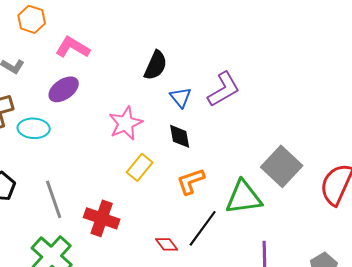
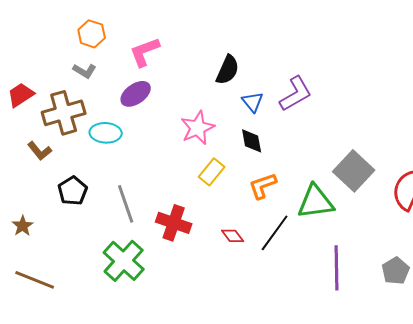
orange hexagon: (32, 19) -> (92, 34), moved
pink L-shape: (73, 47) -> (145, 52), turned -52
red diamond: (167, 244) -> (233, 236), moved

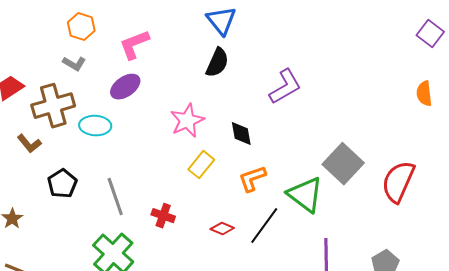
blue triangle: (253, 102) -> (221, 21), moved, size x1.4
green triangle: (316, 202) -> (305, 195), turned 45
red cross: (174, 223) -> (163, 216), size x0.7
red diamond: (233, 236) -> (222, 229), turned -30

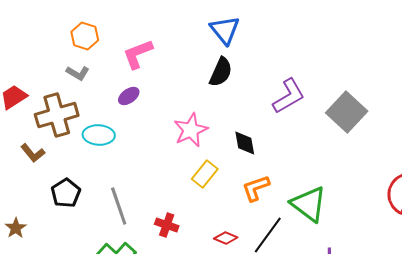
purple ellipse: (125, 87) -> (129, 96), size x0.7
gray square: (343, 164) -> (347, 112), moved

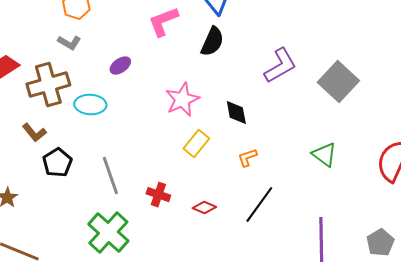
pink L-shape: (138, 54) -> (163, 22), moved
brown L-shape: (33, 153) -> (34, 133), moved
orange L-shape: (256, 188) -> (247, 158), size x0.7
green triangle: (309, 204) -> (324, 155), moved, size x0.7
red diamond: (226, 238) -> (204, 208), moved

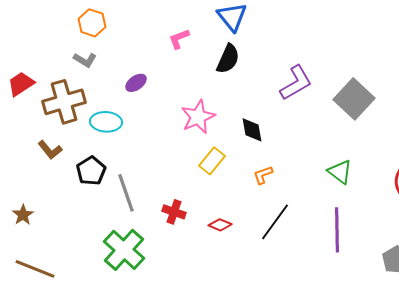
pink L-shape: (163, 22) -> (179, 39), size x0.7
black pentagon: (57, 163) -> (91, 171), moved
purple line: (321, 240) -> (337, 230), moved

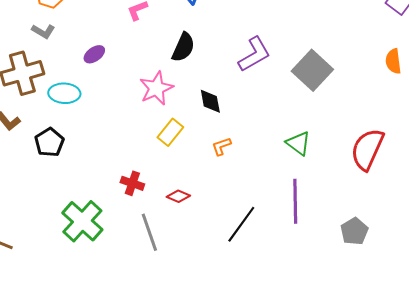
black semicircle: (228, 59) -> (183, 47), moved
gray line: (126, 193) -> (149, 232), moved
black line: (275, 222) -> (241, 224), moved

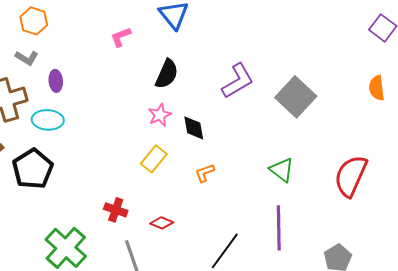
purple ellipse: (94, 54) -> (56, 81), moved, turned -60
pink star: (156, 88) -> (160, 115), moved, size x0.7
black pentagon: (49, 142) -> (33, 169), size x1.4

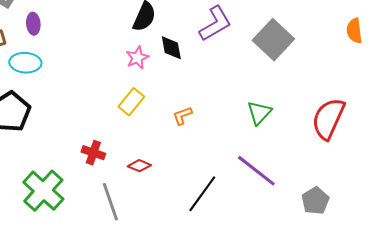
black diamond: (194, 128) -> (171, 48), moved
green triangle: (282, 170) -> (259, 113), turned 36
purple line: (279, 228) -> (256, 171), turned -51

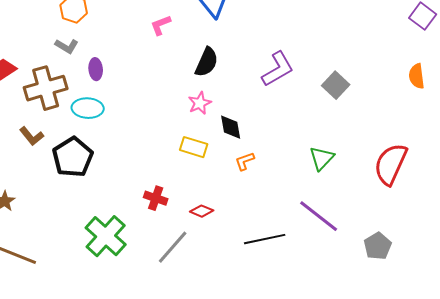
gray square: (273, 40) -> (336, 85), size x0.7
black diamond: (171, 48) -> (231, 127), moved
yellow rectangle: (131, 102) -> (194, 147), turned 68
black line: (202, 194) -> (265, 239), turned 42
gray line: (110, 202) -> (173, 247), turned 60

